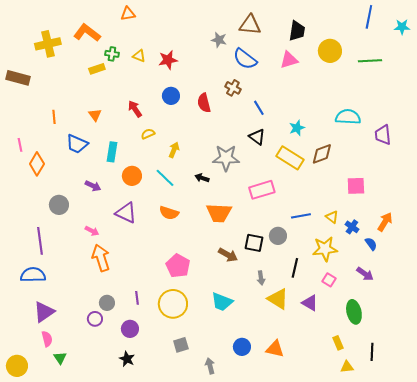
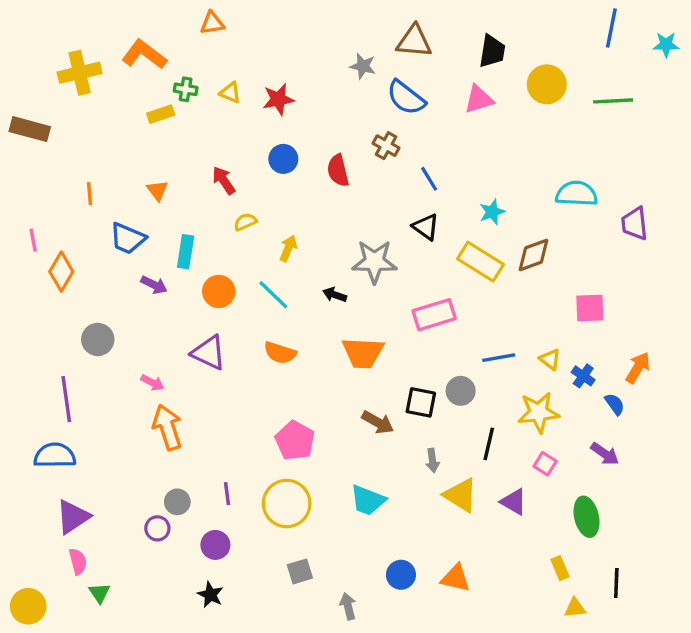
purple arrow: (93, 186) -> (154, 285), moved

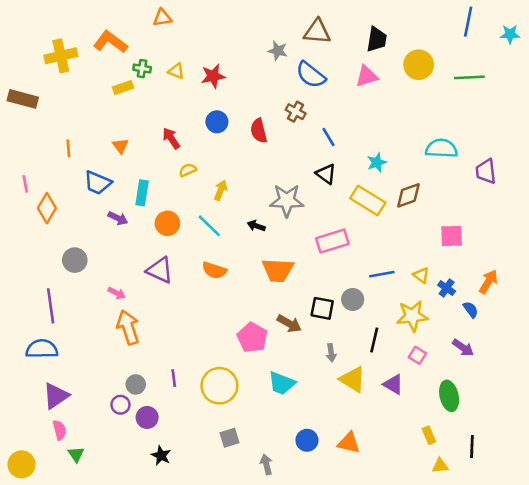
pink pentagon: (295, 441) -> (252, 337), moved
purple circle: (215, 545) -> (147, 417), moved

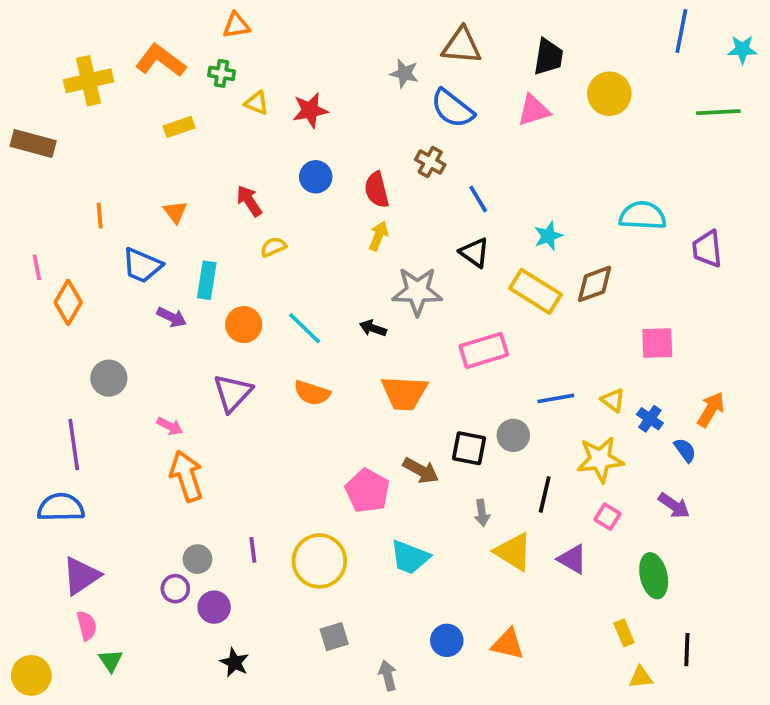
green cross: (142, 69) -> (222, 73), moved
green line: (469, 77) -> (718, 112), moved
yellow arrow: (221, 190) -> (378, 236), moved
purple triangle: (160, 270) -> (233, 393), turned 48

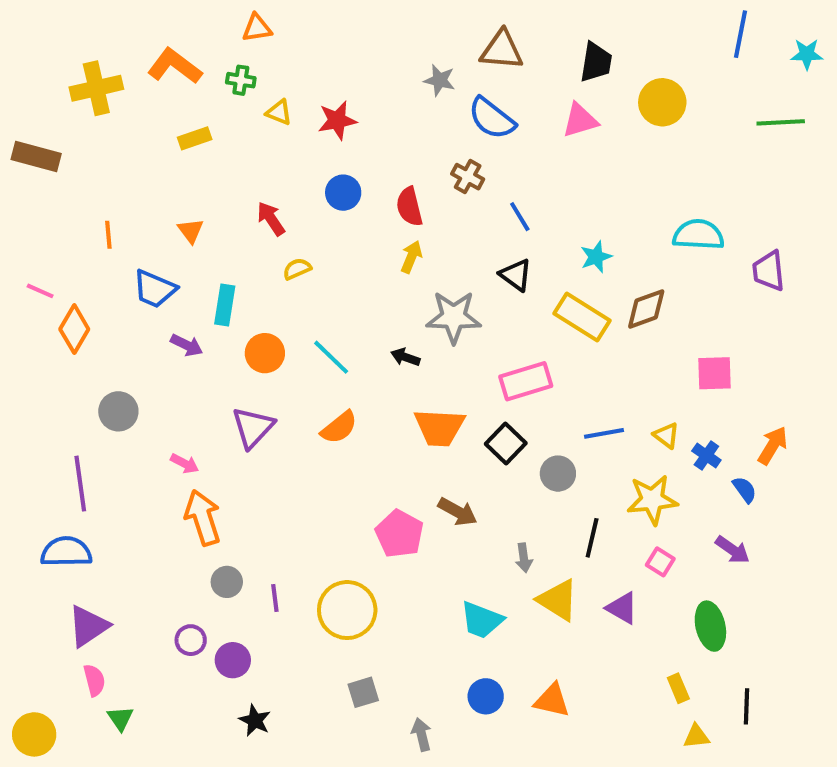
pink line: (37, 267) -> (40, 291), turned -55
orange semicircle: (312, 393) -> (339, 427), turned -57
black square: (469, 448) -> (506, 443), moved, turned 33
cyan trapezoid: (410, 557) -> (482, 620), moved
gray circle: (197, 559) -> (227, 582), moved

